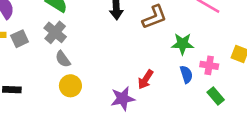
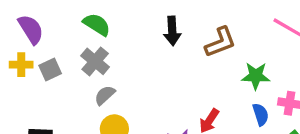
gray semicircle: (63, 59) -> (105, 95), turned 84

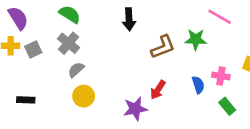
brown L-shape: (220, 42) -> (163, 47), moved
green star: (256, 76) -> (196, 39), moved

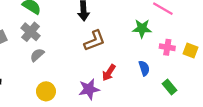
brown L-shape: (163, 47) -> (95, 41), moved
pink cross: (221, 76) -> (167, 47), moved
yellow circle: (84, 96) -> (46, 91), moved

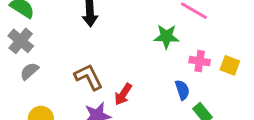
brown L-shape: (95, 41) -> (89, 77), moved, turned -95
blue semicircle: (144, 68) -> (182, 90), moved

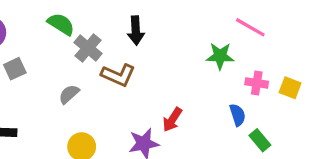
gray cross: (21, 41) -> (88, 48), moved
brown L-shape: (89, 77) -> (118, 75), moved, turned 140

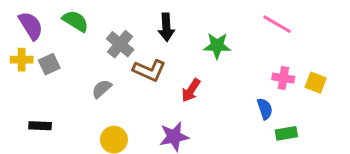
green semicircle: (61, 24) -> (75, 21), moved
green star: (220, 56) -> (217, 46), moved
red arrow: (172, 120) -> (191, 90), moved
green rectangle: (260, 140) -> (286, 133), turned -60

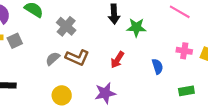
black arrow: (166, 27) -> (114, 14), moved
brown L-shape: (149, 70) -> (77, 57), moved
blue semicircle: (265, 109) -> (157, 66), moved

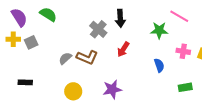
gray cross: (66, 26) -> (98, 29), moved
green star: (136, 27) -> (159, 30), moved
red arrow: (117, 60) -> (123, 49), moved

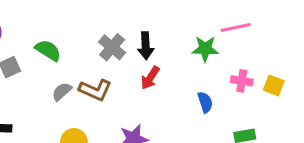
green semicircle: (48, 14) -> (48, 50), moved
pink line: (179, 16) -> (236, 27), turned -42
black arrow: (120, 18) -> (146, 46), moved

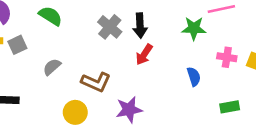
green semicircle: (48, 50) -> (50, 16), moved
brown L-shape: (95, 90) -> (96, 82), moved
gray semicircle: (62, 92) -> (52, 67), moved

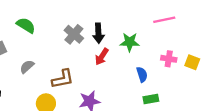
green star: (194, 28) -> (130, 42), moved
brown L-shape: (96, 82) -> (63, 79), turned -35
green rectangle: (230, 107) -> (151, 99), moved

